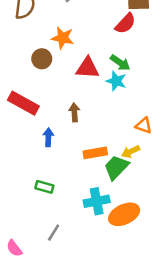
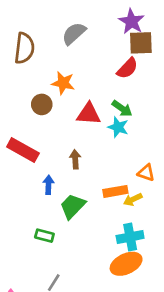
orange rectangle: (95, 153) -> (115, 191), moved
green trapezoid: (116, 167) -> (73, 206), moved
cyan cross: (97, 201) -> (130, 237), moved

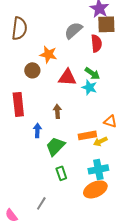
gray semicircle: (74, 33) -> (73, 30), moved
red semicircle: (127, 68) -> (96, 43), turned -48
red rectangle: (23, 150) -> (18, 104), turned 55
green rectangle: (44, 236) -> (61, 173), moved, turned 56

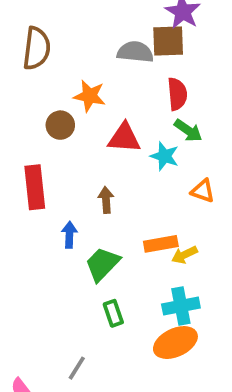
brown square: (106, 24) -> (168, 41), moved
gray semicircle: (73, 30) -> (135, 52), turned 48
red semicircle: (96, 43) -> (177, 94), moved
green arrow: (92, 73) -> (188, 131), moved
orange triangle: (110, 121) -> (203, 191), moved

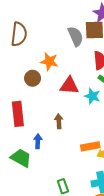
gray semicircle: (135, 52) -> (76, 36), turned 60
green trapezoid: (102, 264) -> (21, 158), moved, turned 75

